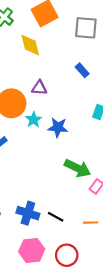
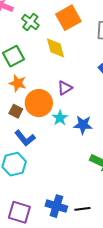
purple triangle: (39, 88) -> (65, 88), turned -35
black line: (56, 217) -> (82, 209), turned -35

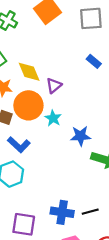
yellow diamond: (56, 48) -> (29, 72), moved
blue star: (83, 125) -> (81, 136), moved

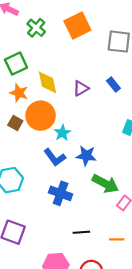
purple triangle: (54, 86) -> (81, 88), moved
blue L-shape: (19, 145) -> (55, 157), moved
blue cross: (62, 212) -> (61, 193), moved

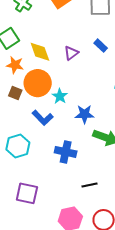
blue L-shape: (55, 157) -> (43, 118), moved

